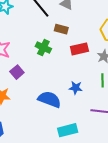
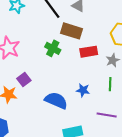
brown rectangle: (61, 29) -> (71, 31), size x1.5
purple square: (17, 72) -> (24, 80), moved

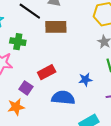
green cross: (53, 48) -> (18, 42), moved
red rectangle: (89, 52) -> (47, 72), moved

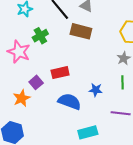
green cross: (18, 42) -> (40, 36), turned 35
orange star: (16, 107) -> (22, 98), turned -30

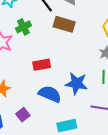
purple square: (36, 82) -> (23, 115), moved
blue star: (96, 90) -> (76, 83), size x1.6

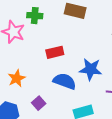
green cross: (23, 27) -> (35, 16), turned 35

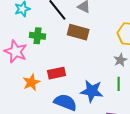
orange star: (17, 78) -> (31, 82), moved

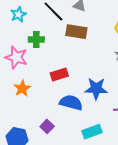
orange star: (31, 82) -> (22, 88), moved

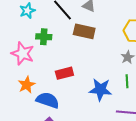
blue semicircle: (71, 103) -> (48, 100), moved

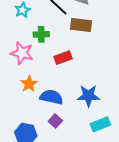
red rectangle: (64, 73) -> (63, 58), moved
blue star: (100, 90) -> (88, 96), moved

